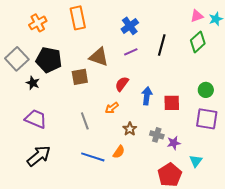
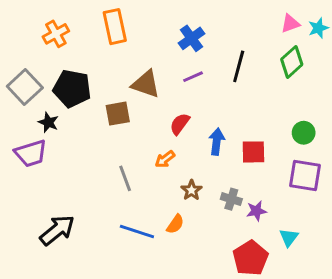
purple trapezoid: (36, 119) -> (31, 153), moved, turned 140

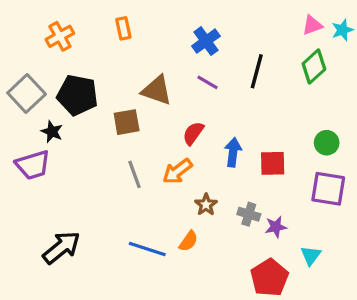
orange rectangle: (115, 27) -> (123, 28), size x0.6
purple line: (193, 77) -> (208, 82), turned 54
orange arrow: (165, 159) -> (177, 171), size x1.4
gray line: (125, 178) -> (135, 174), moved

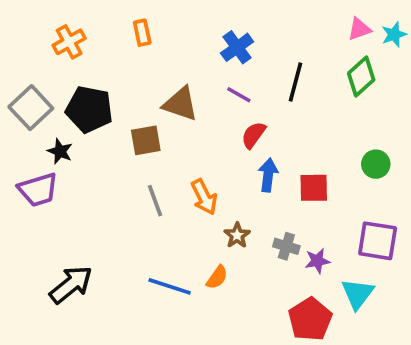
red semicircle: (193, 133) -> (253, 135), moved
orange arrow: (177, 171) -> (204, 197), turned -80
purple square: (328, 189) -> (378, 241), moved
cyan triangle: (311, 255) -> (358, 294), size x1.4

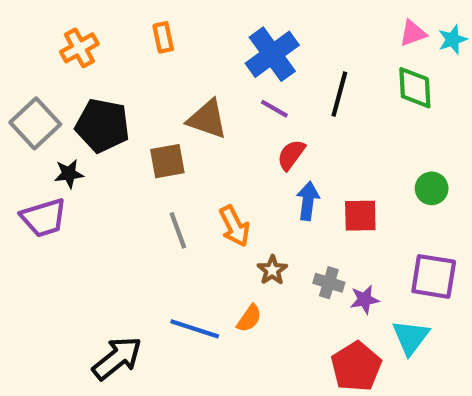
blue cross: (237, 47) -> (272, 54), size x1.4
green diamond: (361, 77) -> (415, 88), turned -51
black star: (60, 151) -> (69, 174), turned -30
black arrow: (71, 285) -> (117, 358), moved

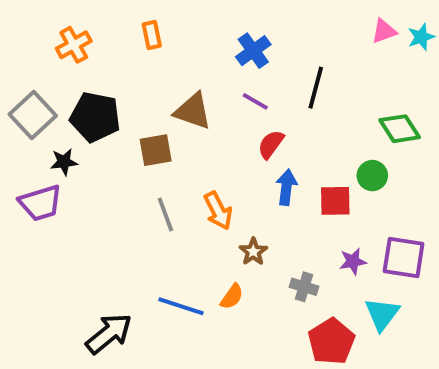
blue cross: (272, 54) -> (253, 51), size x0.7
green diamond: (415, 88) -> (400, 129), moved, turned -30
green circle: (432, 188) -> (372, 176), moved
gray cross: (329, 283) -> (304, 287), moved
purple star: (365, 300) -> (353, 261), moved

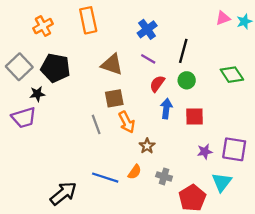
orange rectangle: (152, 35) -> (88, 20), size x1.6
brown square: (156, 150) -> (114, 98), moved
green circle: (372, 176) -> (187, 80), moved
gray cross: (304, 287) -> (164, 176), moved

